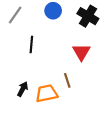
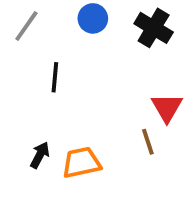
red triangle: (81, 52) -> (167, 108), moved
brown line: (67, 80) -> (148, 142), moved

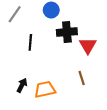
black cross: (154, 28) -> (67, 32), moved, turned -36
red triangle: (167, 108) -> (88, 46), moved

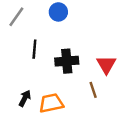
black cross: (67, 32) -> (67, 61), moved
red triangle: (88, 46) -> (106, 65), moved

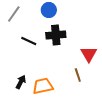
black line: (34, 49) -> (29, 41), turned -70
black cross: (67, 61) -> (56, 35), moved

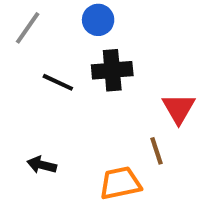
black arrow: (21, 82) -> (42, 165), turned -104
orange trapezoid: (43, 86) -> (120, 183), moved

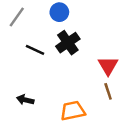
black cross: (112, 70) -> (68, 43), turned -30
brown line: (157, 151) -> (108, 91), moved

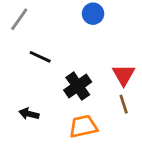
blue circle: (59, 12) -> (93, 14), moved
black cross: (68, 43) -> (78, 86), moved

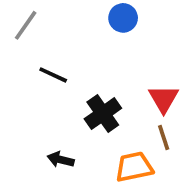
black arrow: (29, 114) -> (61, 160), moved
orange trapezoid: (83, 126) -> (134, 167), moved

